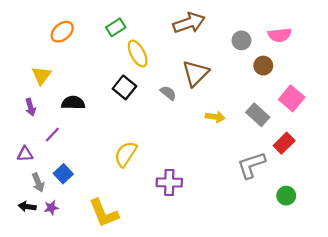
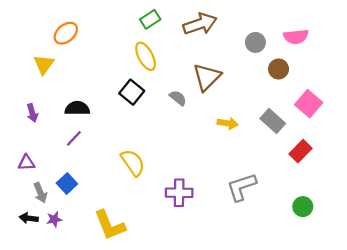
green rectangle: (116, 27) -> (150, 19), moved
yellow triangle: (41, 75) -> (44, 64), moved
purple line: (52, 134) -> (74, 138), moved
yellow semicircle: (126, 154) -> (133, 163), turned 112
gray L-shape: (251, 165) -> (242, 187), moved

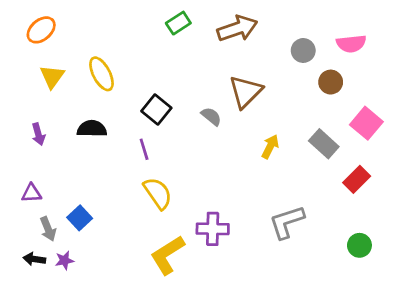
orange ellipse: (66, 33) -> (41, 30), moved
yellow ellipse: (146, 56) -> (102, 74), moved
yellow arrow: (228, 123) -> (270, 147), turned -72
purple line: (74, 138) -> (144, 149), moved, turned -60
yellow L-shape: (110, 225) -> (167, 255), moved, turned 80

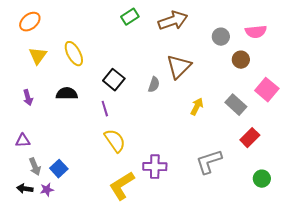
gray semicircle: (211, 116) -> (154, 85), turned 70
red rectangle: (357, 179) -> (250, 138), moved
blue square: (80, 218) -> (59, 169), moved

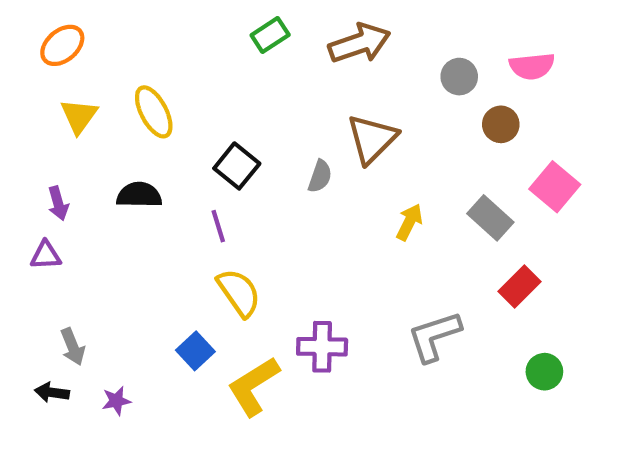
purple triangle: (23, 141) -> (46, 255), moved
blue square: (59, 169) -> (195, 351), moved
purple star: (47, 190) -> (116, 401), moved

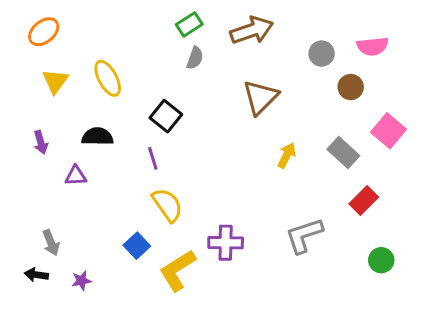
gray semicircle: (320, 176) -> (195, 58), moved
purple triangle: (46, 255) -> (76, 176), moved

